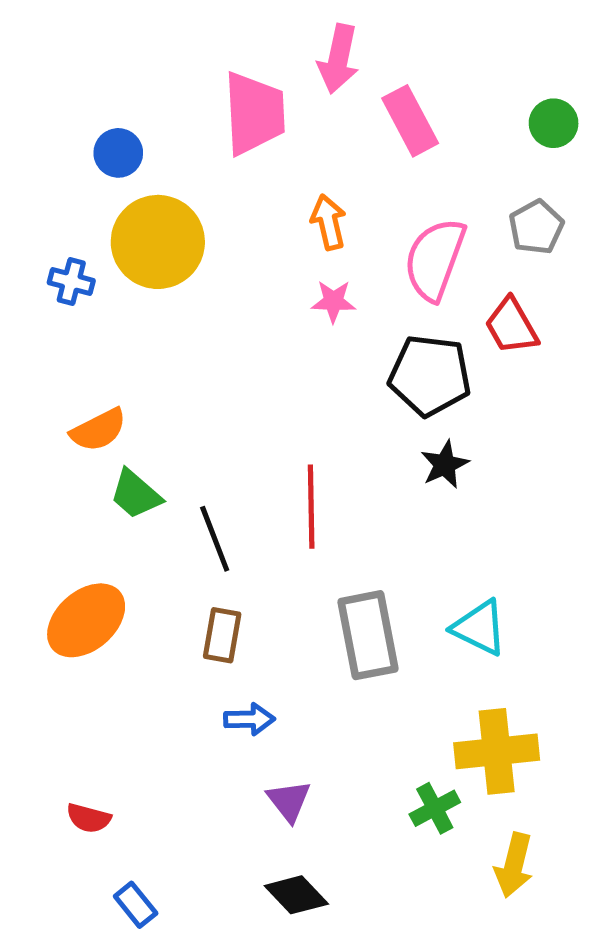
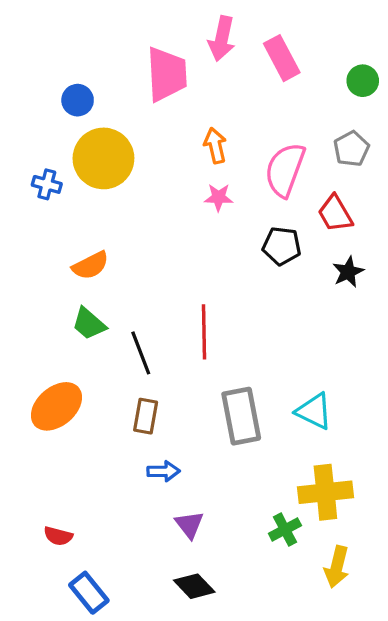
pink rectangle: (410, 121) -> (282, 58), moved
black pentagon: (430, 375) -> (282, 246), size x0.7
orange semicircle: (98, 430) -> (91, 265), moved
black star: (445, 465) -> (348, 272), moved
blue rectangle: (136, 905) -> (89, 593), size x1.4

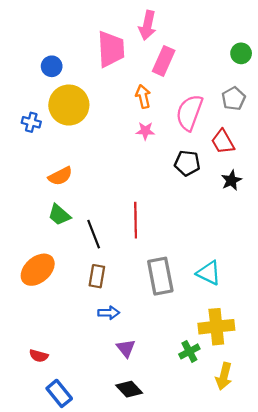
pink rectangle: (282, 58) -> (164, 61), moved, turned 52

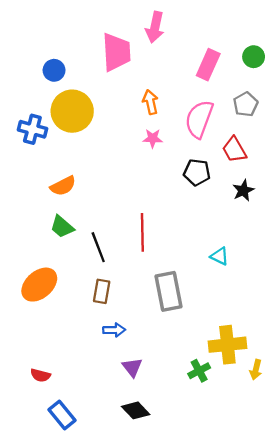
pink rectangle: (164, 61) -> (208, 65), moved
blue cross: (31, 122) -> (32, 129), size x1.4
cyan triangle: (209, 273) -> (220, 256), moved, size x0.7
yellow arrow: (224, 376) -> (256, 370), moved, size x0.7

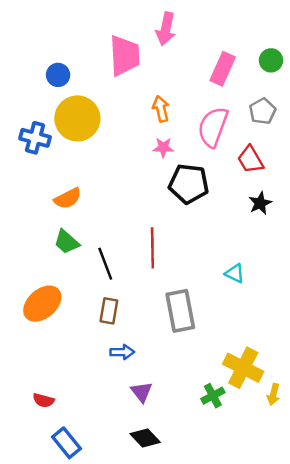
black pentagon: (197, 172) -> (189, 184), moved, size x1.4
yellow cross: (227, 345) -> (243, 368), turned 33

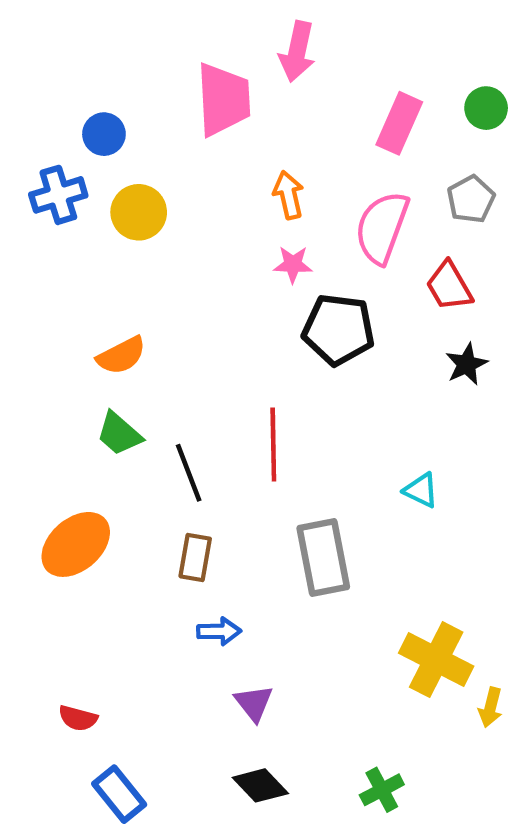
yellow circle: (77, 118) -> (139, 212), size x0.7
blue cross: (35, 138) -> (58, 195), moved, turned -32
green cross: (213, 396) -> (382, 790), moved

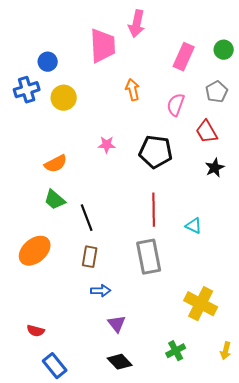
pink semicircle: (382, 227) -> (176, 105), size x0.7
pink star: (293, 264) -> (107, 145), moved
red line: (273, 445) -> (154, 210), moved
yellow arrow: (490, 707) -> (226, 351), moved
green cross: (382, 790) -> (176, 351), moved

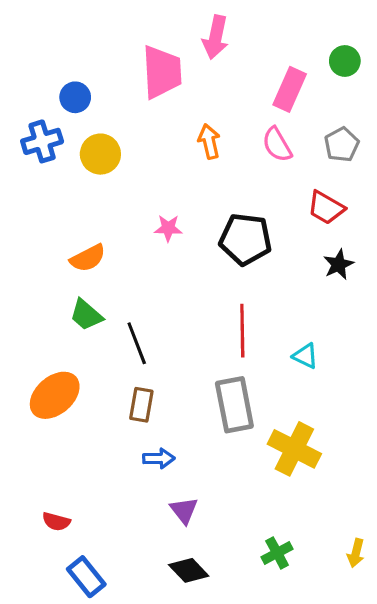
green circle: (224, 50) -> (345, 61), moved
pink semicircle: (176, 105) -> (277, 145), moved, turned -50
red trapezoid: (207, 132) -> (326, 208), turned -30
yellow cross: (201, 304) -> (294, 449), moved

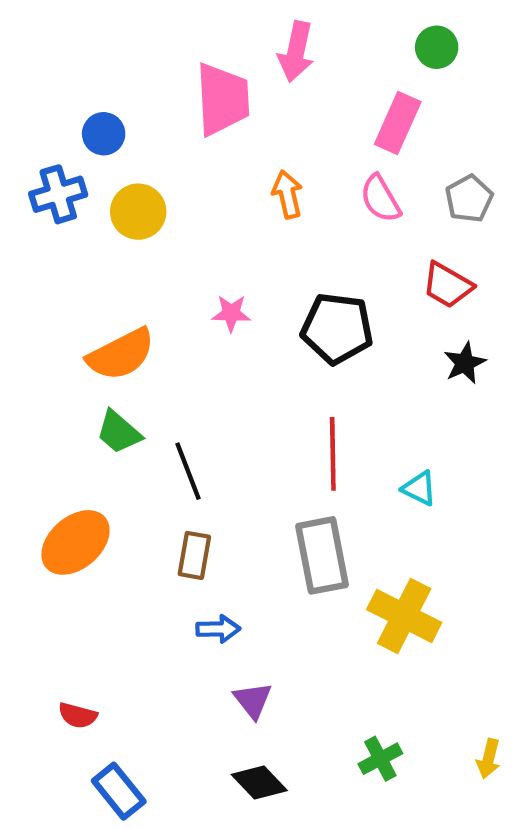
green circle: (345, 61) -> (437, 47), moved
orange semicircle: (88, 258) -> (121, 354), size x1.4

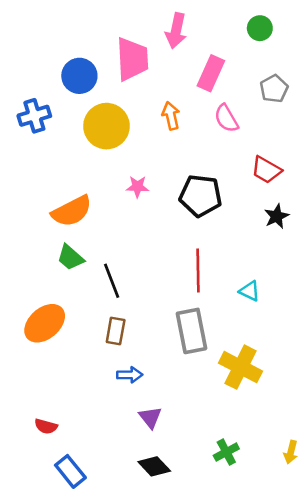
pink rectangle: (398, 123) -> (211, 73), moved
blue circle: (104, 134) -> (79, 76), moved, size x1.4
gray pentagon: (469, 199) -> (274, 89), moved
yellow circle: (138, 212) -> (106, 126), moved, size x1.4

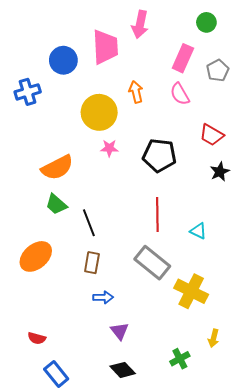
pink rectangle: (211, 73) -> (183, 58), moved
yellow circle: (106, 126) -> (99, 112), moved
gray rectangle: (192, 331) -> (152, 263), turned -40
yellow arrow: (291, 452) -> (214, 338), moved

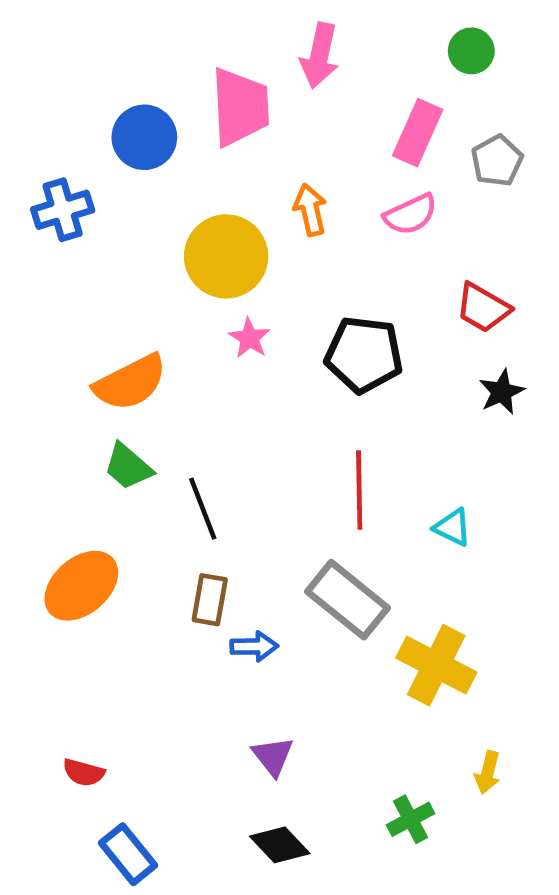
pink semicircle: (180, 94) -> (411, 214), turned -85
pink star: (109, 148) -> (249, 338), turned 30
blue arrow: (103, 297) -> (254, 646), moved

